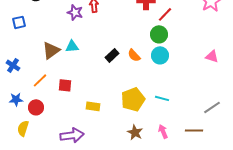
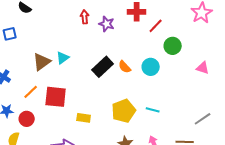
purple star: (75, 12) -> (107, 24), moved
green circle: (159, 34) -> (173, 46), moved
cyan triangle: (72, 46) -> (63, 58), turned -32
black rectangle: (112, 55) -> (103, 67), size x1.5
red square: (65, 85) -> (56, 97), size x1.6

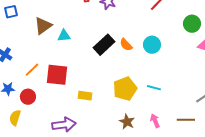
green circle: (173, 46) -> (192, 24), moved
cyan triangle: (63, 58) -> (64, 36), turned 32
brown triangle: (42, 62) -> (43, 26), moved

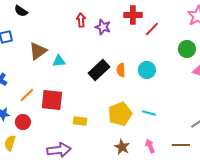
orange semicircle: (126, 45) -> (121, 70), turned 40

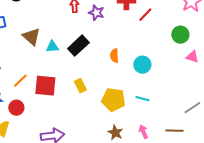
brown triangle: (38, 51) -> (31, 37), turned -42
black rectangle: (99, 70) -> (78, 46), moved
cyan circle: (147, 70) -> (142, 65), moved
yellow pentagon: (120, 114) -> (113, 100), turned 30
yellow rectangle: (80, 121) -> (80, 86), moved, turned 56

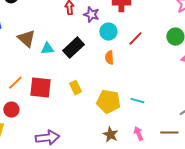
red line: (145, 15) -> (135, 39), moved
cyan circle: (142, 65) -> (108, 32), moved

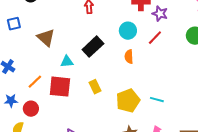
purple star: (91, 15) -> (160, 14), moved
cyan triangle: (47, 49) -> (67, 62), moved
yellow pentagon: (108, 102) -> (128, 101), turned -30

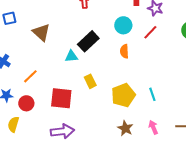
cyan triangle: (67, 62) -> (71, 56), moved
red square: (60, 87) -> (61, 98), moved
cyan line: (157, 100) -> (152, 94), turned 56

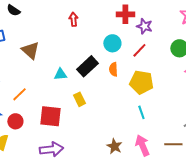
black rectangle: (88, 41) -> (87, 66), moved
yellow pentagon: (123, 95) -> (141, 82), moved, turned 30
pink arrow: (153, 127) -> (142, 145), size x1.5

